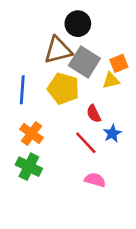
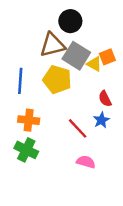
yellow triangle: (111, 81) -> (94, 64), moved, turned 42
red semicircle: (94, 114) -> (105, 99), moved
orange cross: (32, 133) -> (29, 120), turned -30

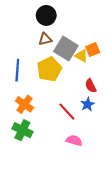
black circle: (70, 21) -> (46, 15), moved
brown triangle: (52, 45) -> (45, 39), size x0.6
yellow pentagon: (57, 80) -> (49, 69), turned 30
orange cross: (29, 120) -> (25, 104), turned 30

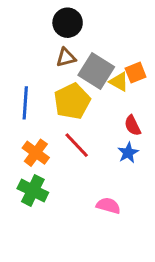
red line: (67, 112) -> (77, 145), moved

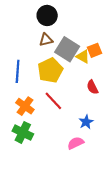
blue star: (128, 153) -> (86, 122), moved
pink semicircle: (108, 206) -> (76, 143), turned -42

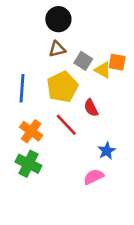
gray square: (67, 49) -> (83, 61), size x0.6
orange square: (95, 50) -> (117, 62), turned 32
red semicircle: (92, 87) -> (91, 108), moved

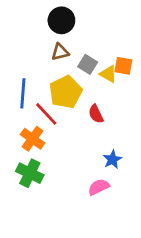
red line: (66, 125) -> (46, 114), moved

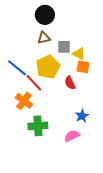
gray square: (88, 64) -> (64, 47), turned -32
orange square: (123, 66) -> (83, 67), moved
blue line: (23, 93) -> (17, 68), turned -55
green cross: (30, 173) -> (38, 126), moved, turned -30

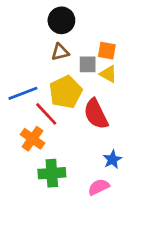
orange square: (83, 67) -> (107, 51), moved
blue line: (17, 68) -> (23, 93), turned -60
red semicircle: (70, 83) -> (96, 114), size x1.6

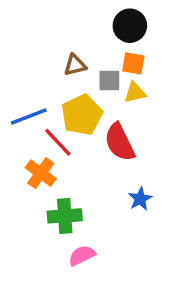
black circle: (61, 20) -> (130, 26), moved
yellow triangle: (108, 74) -> (135, 93), turned -42
pink semicircle: (99, 187) -> (82, 255), moved

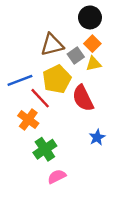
orange square: (133, 63) -> (92, 44), turned 35
brown triangle: (75, 65) -> (52, 45), size x1.5
gray square: (109, 81) -> (76, 55), turned -35
green cross: (65, 216) -> (45, 149), turned -30

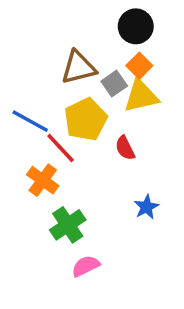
yellow triangle: (94, 64) -> (141, 96), size x1.5
blue line: (20, 80) -> (30, 121), turned 50
red semicircle: (83, 98) -> (125, 148), size x0.6

